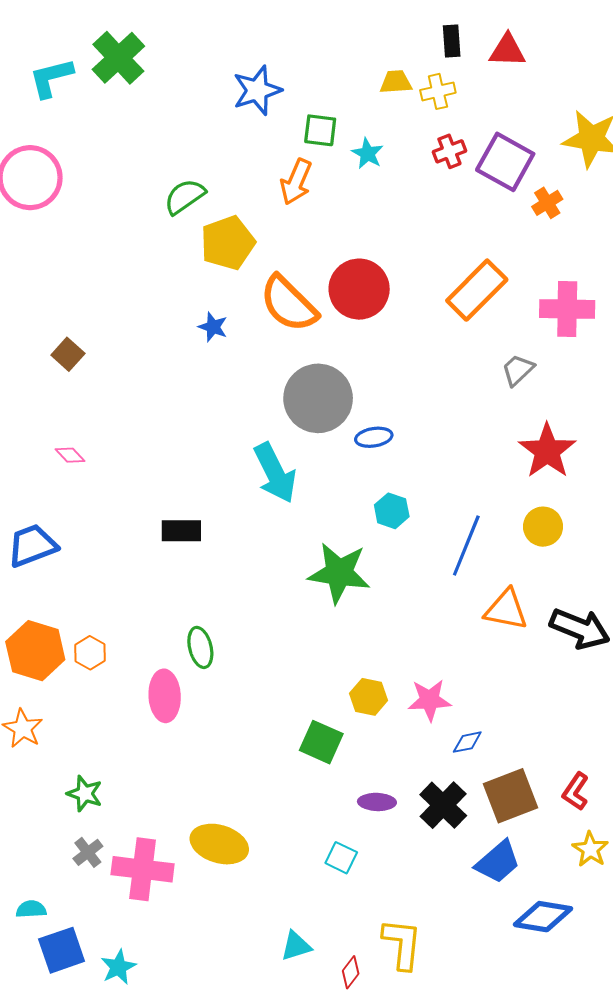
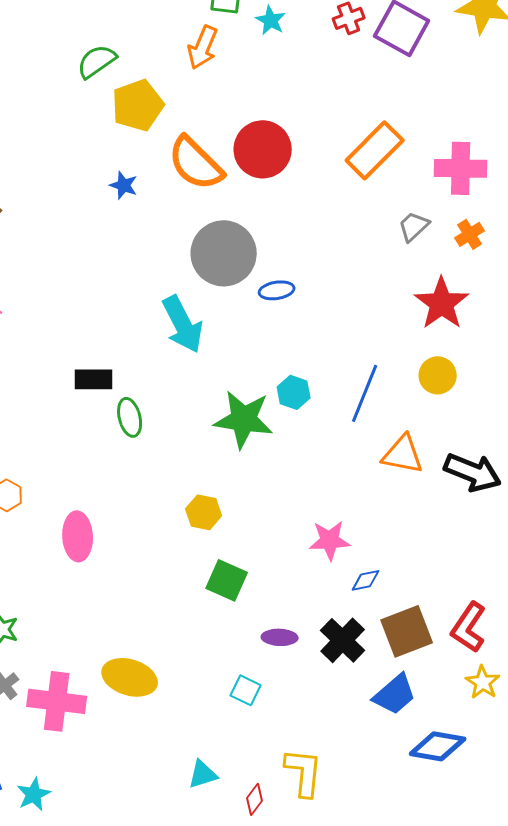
orange cross: (547, 203) -> (470, 234), moved
cyan hexagon: (392, 511) -> (294, 392), moved
green ellipse: (200, 647) -> (130, 417), moved
yellow hexagon: (369, 697) -> (204, 512), moved
red L-shape: (576, 791) -> (469, 627), size x1.4

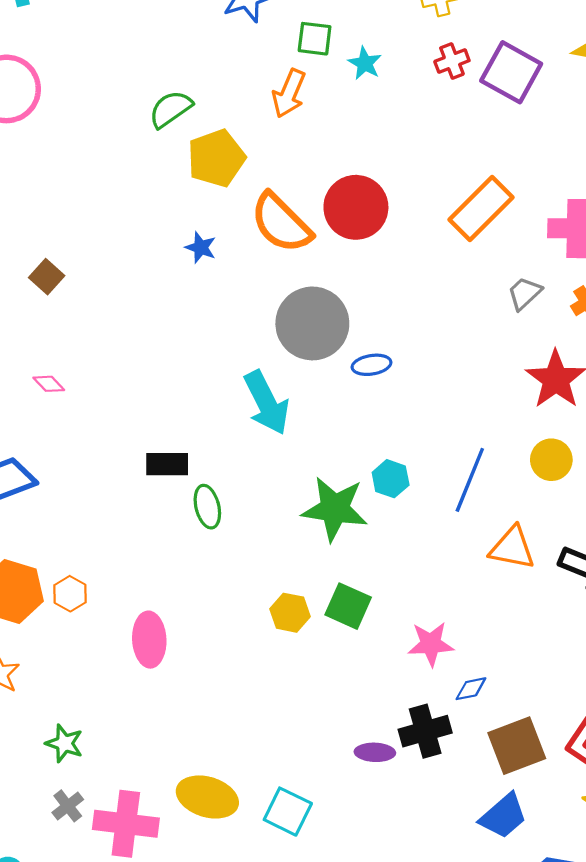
green square: (227, 580) -> (348, 606), moved
black cross: (343, 640) -> (425, 731), moved, turned 30
cyan square: (246, 690) -> (288, 812), moved, size x1.4

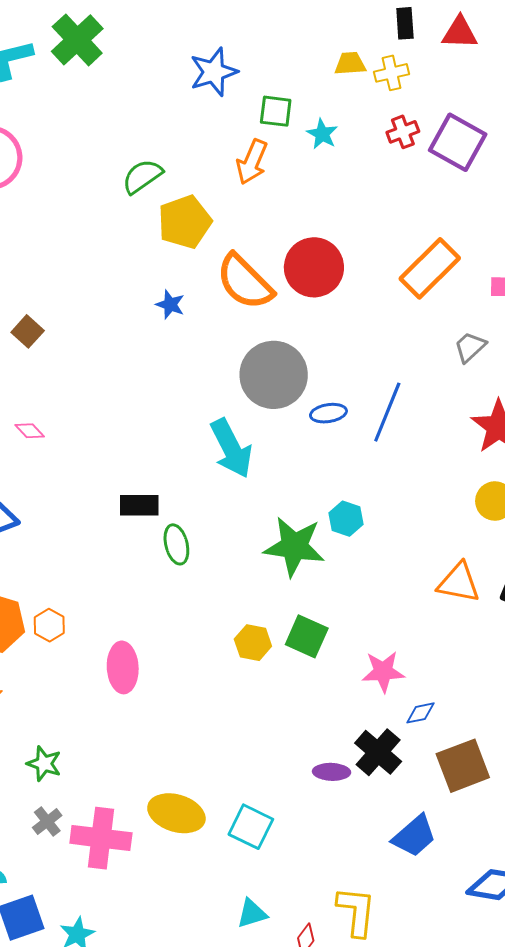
blue line: (470, 480) -> (387, 412), moved
black cross: (425, 731) -> (378, 752), turned -33
blue trapezoid: (503, 816) -> (414, 836), moved

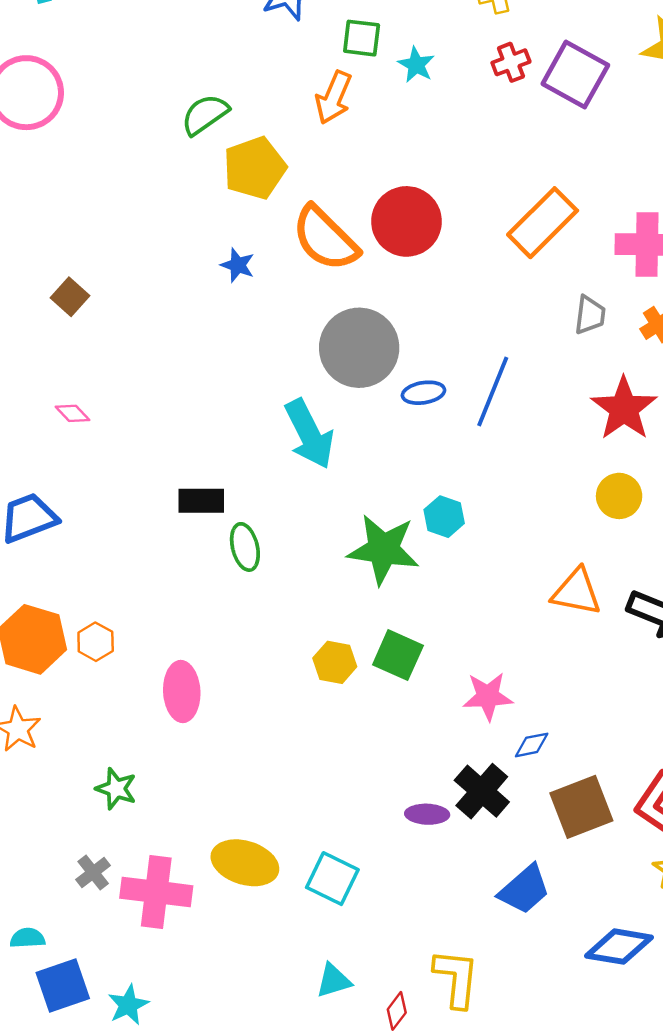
gray trapezoid: (470, 347) -> (590, 315), turned 140
green star: (44, 764) -> (116, 789), moved

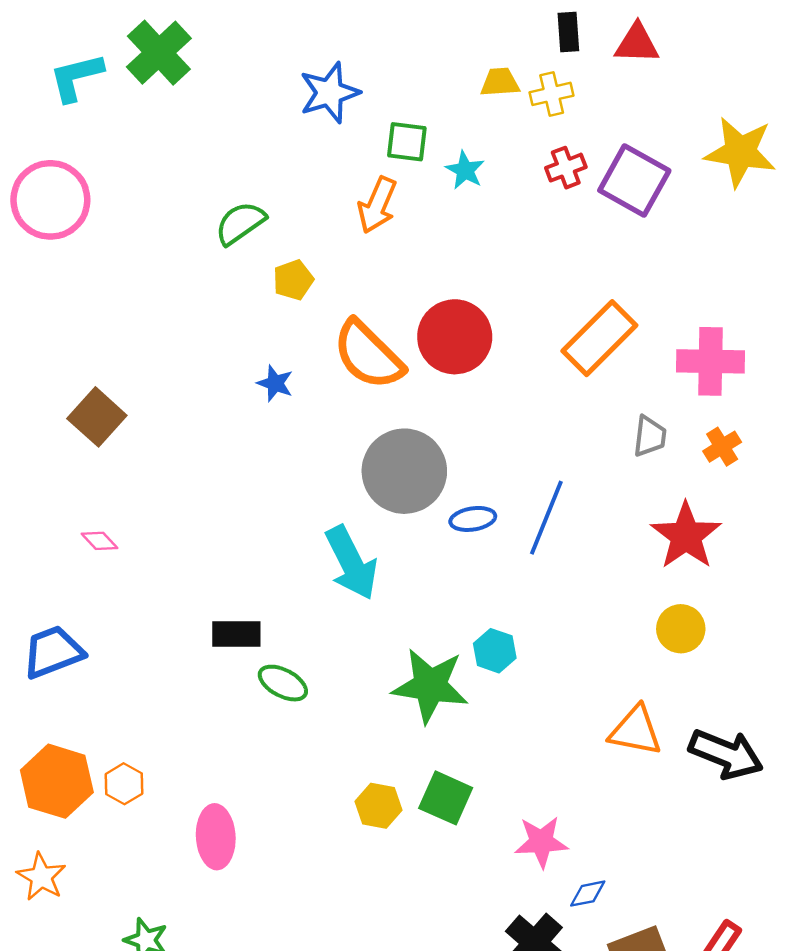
yellow pentagon: (255, 168) -> (293, 280), size x0.6
brown square: (70, 297) -> (97, 417), size x1.4
green ellipse: (245, 547) -> (283, 683), turned -48

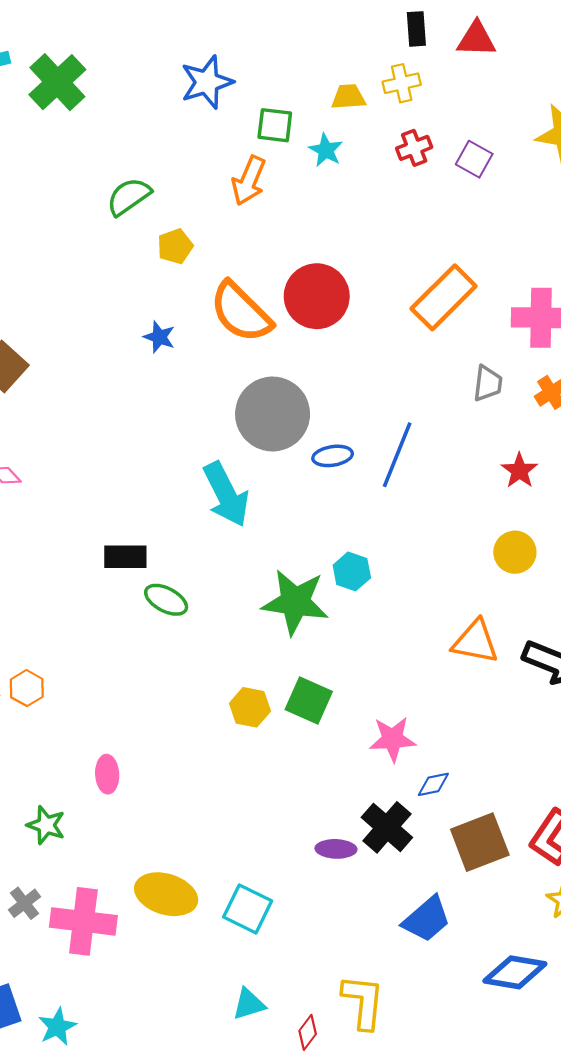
green cross: (159, 53) -> (57, 82), moved
yellow trapezoid: (500, 82) -> (348, 97), moved
purple square: (634, 181) -> (474, 159), size x0.6
red star: (686, 536) -> (519, 471), size x0.6
pink ellipse: (216, 837) -> (107, 774), moved, size x0.7

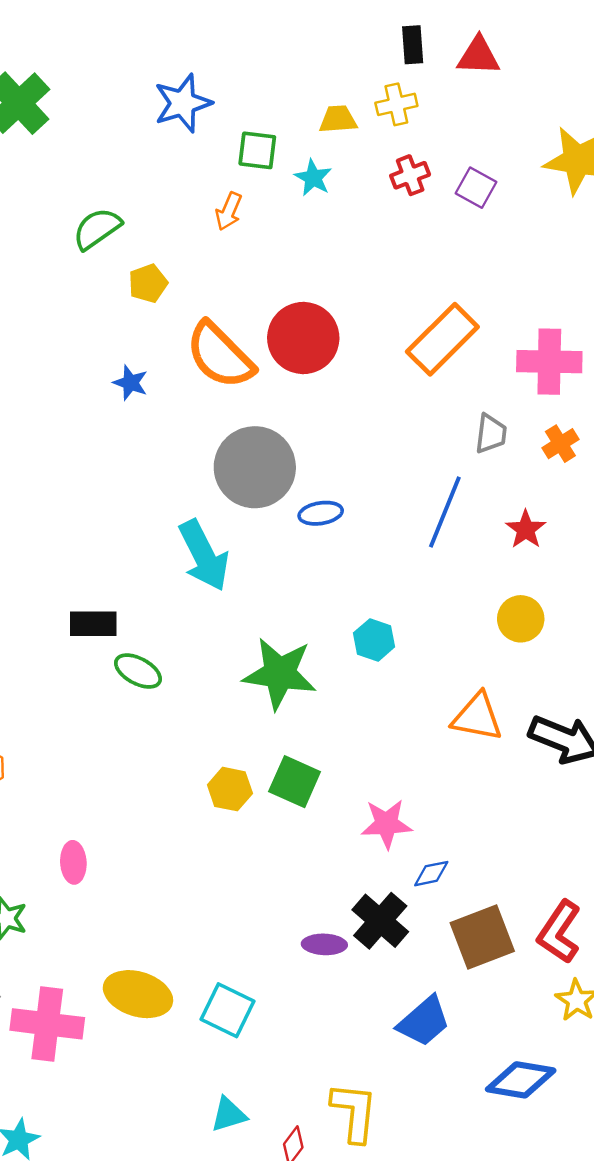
orange arrow: (249, 181) -> (229, 211), size x0.7
blue line: (397, 455) -> (445, 512), moved
cyan hexagon: (352, 571) -> (374, 640), moved

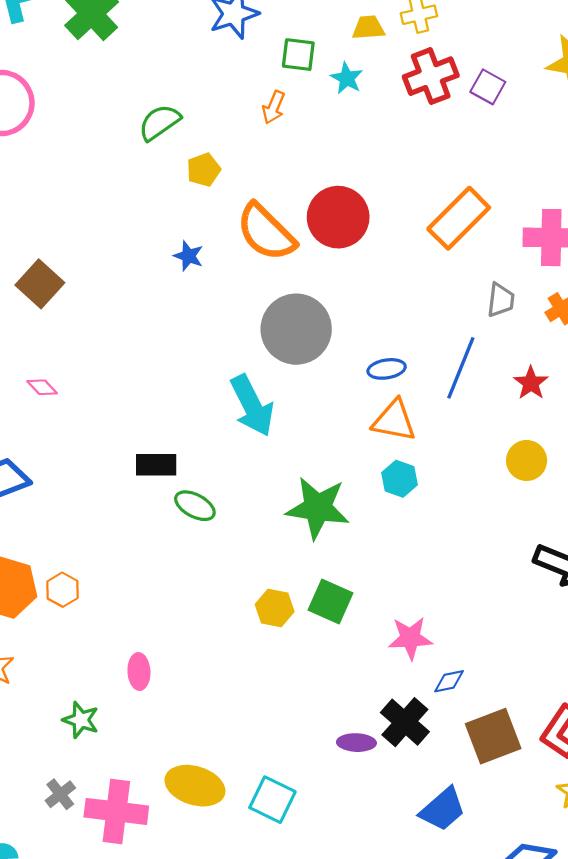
red cross: (410, 175) -> (431, 76), size x1.6
blue ellipse: (321, 513) -> (387, 369), moved
orange triangle: (477, 717) -> (394, 421), moved

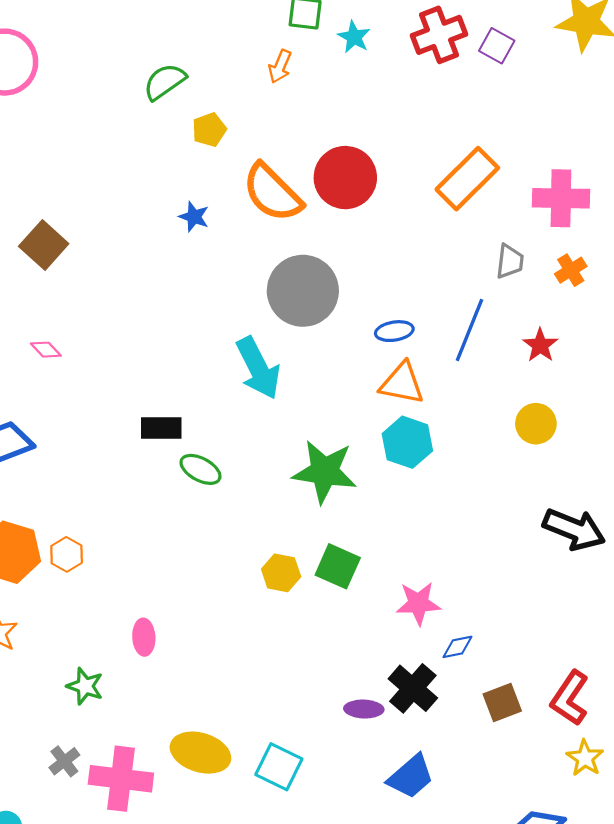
cyan hexagon: (400, 479) -> (407, 442), size x1.4
brown square: (493, 736) -> (502, 702), size x0.7
blue trapezoid: (443, 809) -> (411, 777), moved

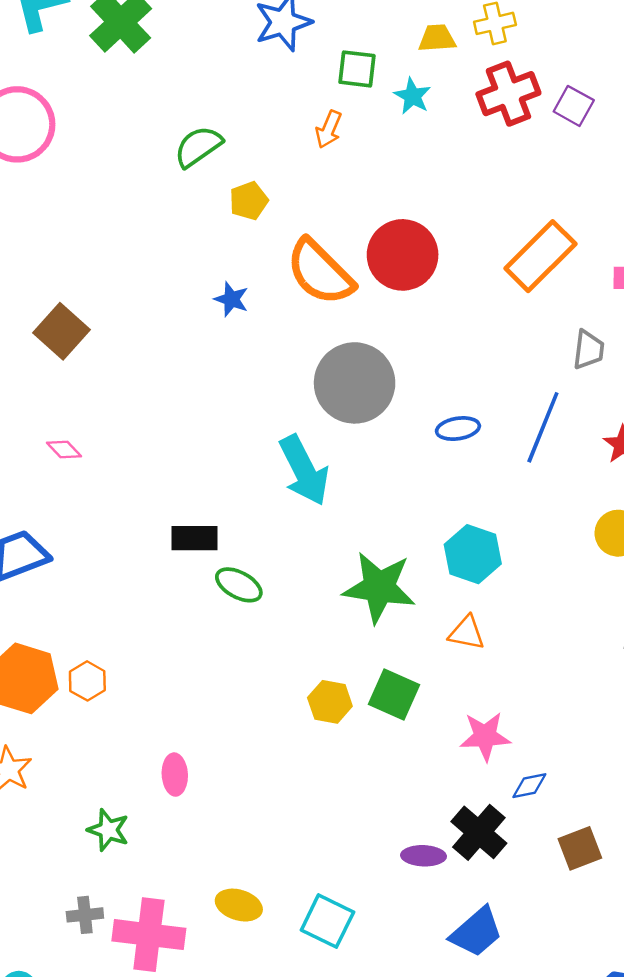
orange triangle: (402, 383) -> (467, 633), moved, size x0.7
yellow ellipse: (200, 753) -> (239, 905), size x0.7
gray cross: (64, 761) -> (85, 915), turned 32

